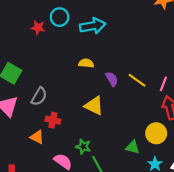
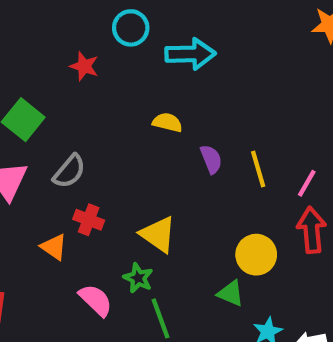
red star: (38, 28) -> (84, 66), moved
yellow line: (137, 80) -> (258, 169), turned 30
yellow triangle: (94, 106) -> (158, 234), moved
yellow circle: (156, 133) -> (256, 255), moved

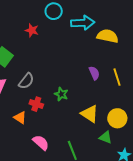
yellow semicircle: (167, 122) -> (108, 36), moved, size x1.5
yellow triangle: (158, 234) -> (90, 114), moved
green star: (138, 278) -> (61, 94), moved

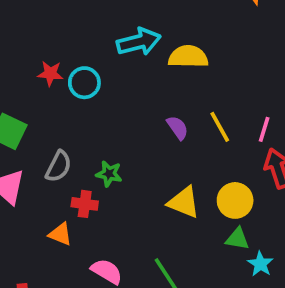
cyan circle: (54, 11) -> (84, 83), moved
green star: (61, 94) -> (109, 174), moved
green triangle: (106, 137) -> (237, 239), moved

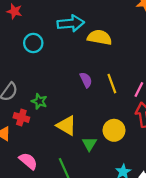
red star: (50, 74) -> (14, 11), moved
yellow triangle: (184, 202) -> (66, 126), moved
green triangle: (237, 239) -> (89, 144), moved, turned 42

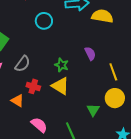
yellow line: (112, 84) -> (113, 72), moved
green star: (39, 101) -> (62, 65), moved
yellow triangle: (66, 126) -> (60, 86), moved

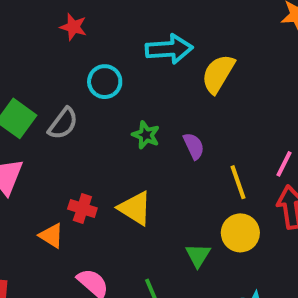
yellow semicircle: (102, 16) -> (218, 74), turned -70
gray semicircle: (22, 64) -> (63, 123), moved
green star: (62, 65) -> (146, 135), moved

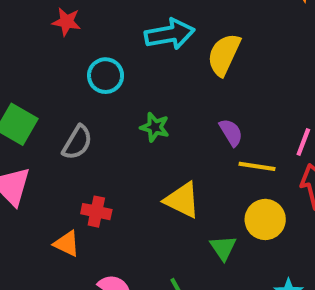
gray semicircle: (63, 123) -> (77, 142), moved
purple semicircle: (194, 146) -> (231, 132), moved
yellow line: (238, 182) -> (257, 166), turned -56
yellow triangle: (135, 208) -> (182, 200), moved

